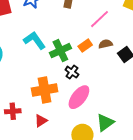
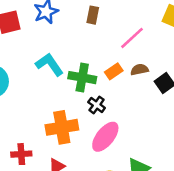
green cross: (60, 51) -> (82, 78), turned 35

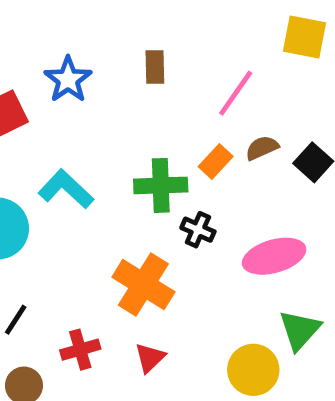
cyan L-shape: (49, 64) -> (66, 189), moved
orange cross: (62, 127) -> (143, 284), turned -36
pink ellipse: (105, 137) -> (274, 256), moved, turned 48

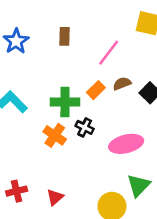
orange cross: (143, 284) -> (55, 135), moved, size x0.7

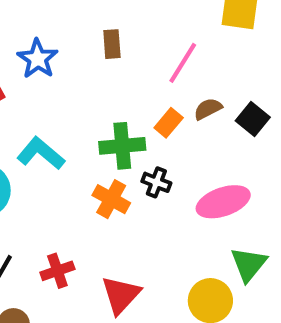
red cross: (17, 191) -> (57, 271), moved
red triangle: (55, 197) -> (121, 295), size x1.5

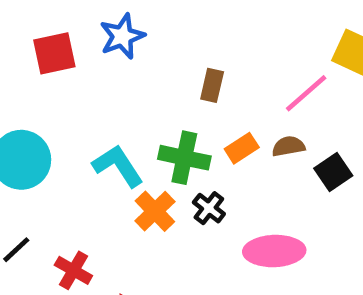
brown rectangle: (112, 44) -> (212, 85), moved
pink line: (183, 63) -> (306, 93), moved
cyan L-shape: (41, 153) -> (118, 166), moved
red cross: (57, 271) -> (73, 270), turned 32

